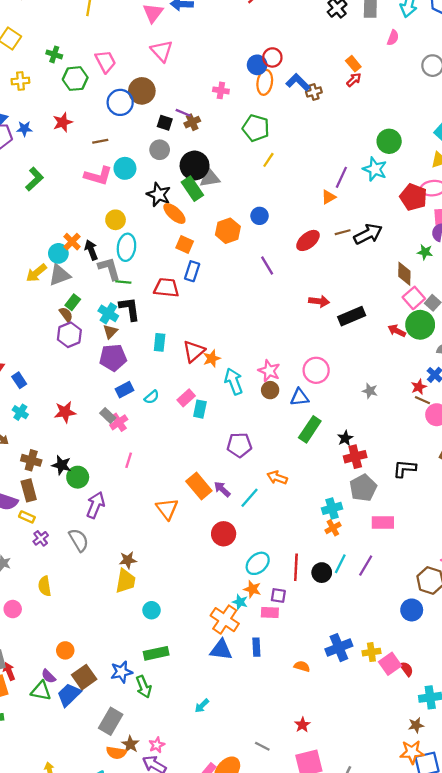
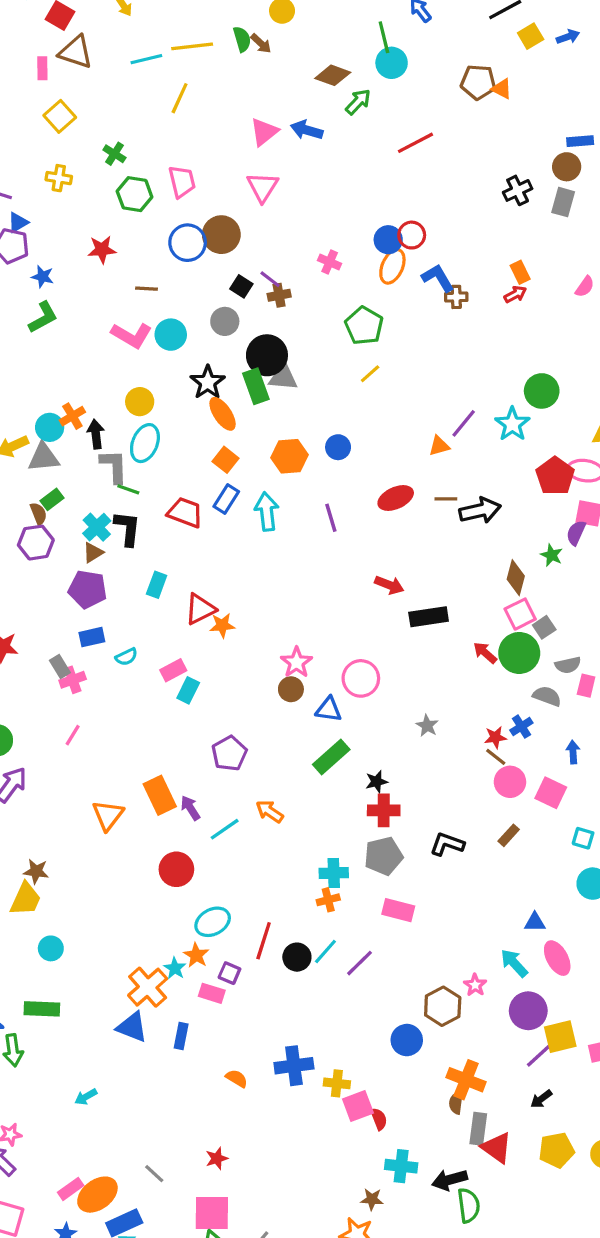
pink semicircle: (393, 38) -> (585, 287), moved
blue star: (24, 129) -> (43, 277), moved
cyan arrow: (234, 381) -> (267, 512), moved
purple pentagon: (239, 445) -> (229, 753), turned 30

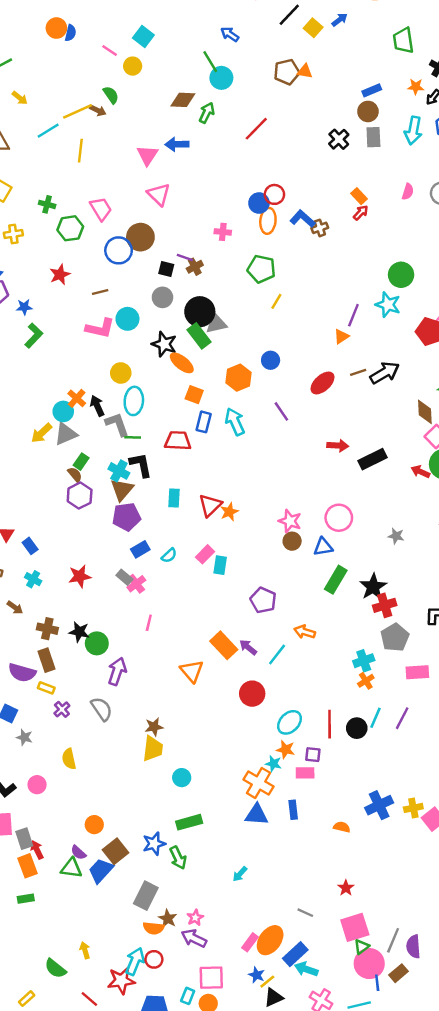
brown arrow: (261, 44) -> (98, 110), moved
brown triangle: (93, 553) -> (122, 490), size x1.5
black star: (377, 782) -> (373, 587), size x1.6

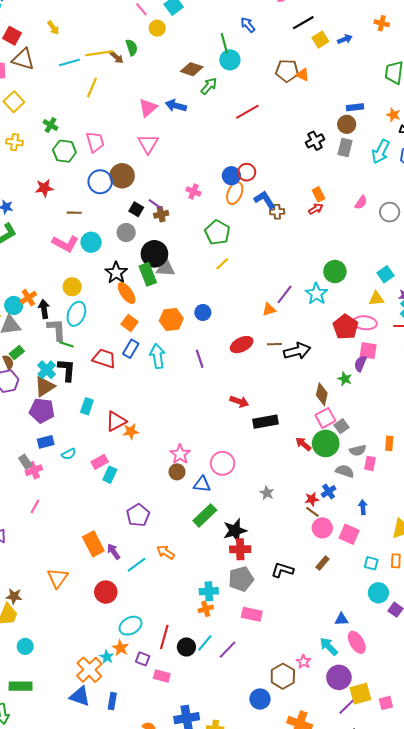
orange triangle: (192, 671) -> (58, 578), moved
pink rectangle: (305, 773) -> (162, 676), moved

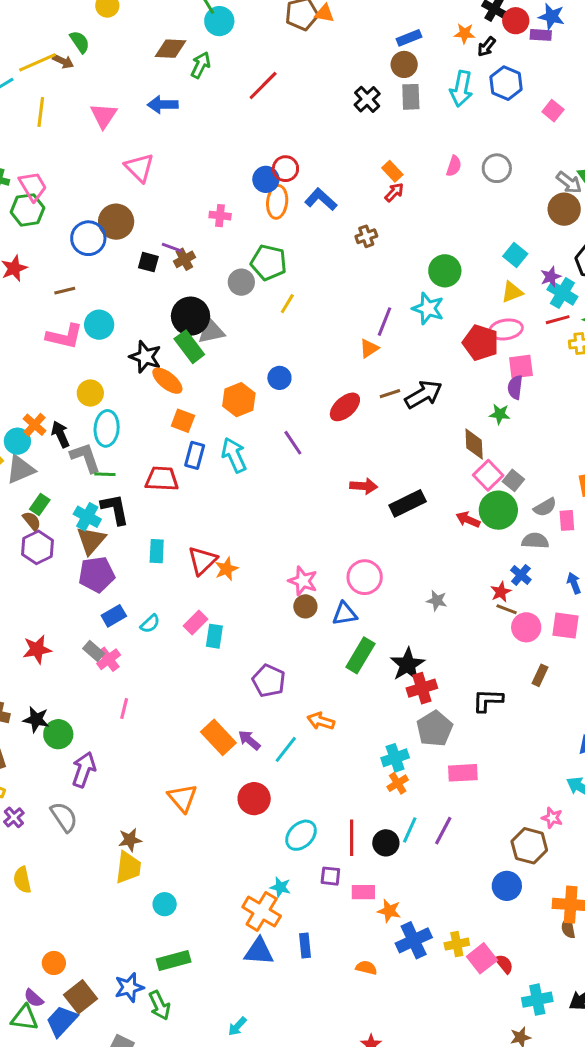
pink triangle: (148, 108) -> (104, 116), moved
pink trapezoid: (95, 142) -> (33, 186), moved
brown cross: (277, 212) -> (366, 236), moved
gray circle: (126, 233) -> (241, 282), moved
orange star: (121, 648) -> (389, 911), moved

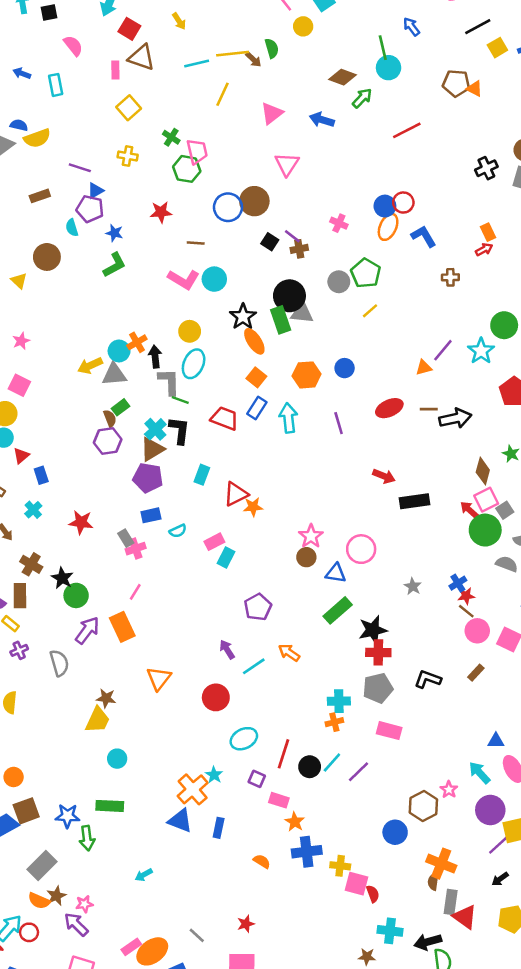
red arrow: (468, 520) -> (469, 510), moved
blue cross: (521, 575) -> (458, 583), moved
orange rectangle: (218, 737) -> (122, 627), moved
pink square: (482, 958) -> (357, 884), turned 35

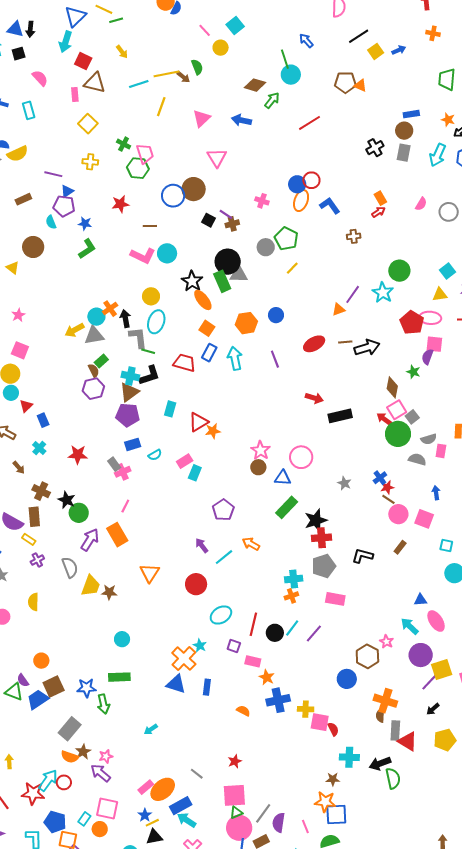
cyan cross: (155, 429) -> (130, 376), turned -30
black L-shape: (179, 430) -> (149, 375), turned 70
yellow trapezoid: (98, 720) -> (91, 586), moved

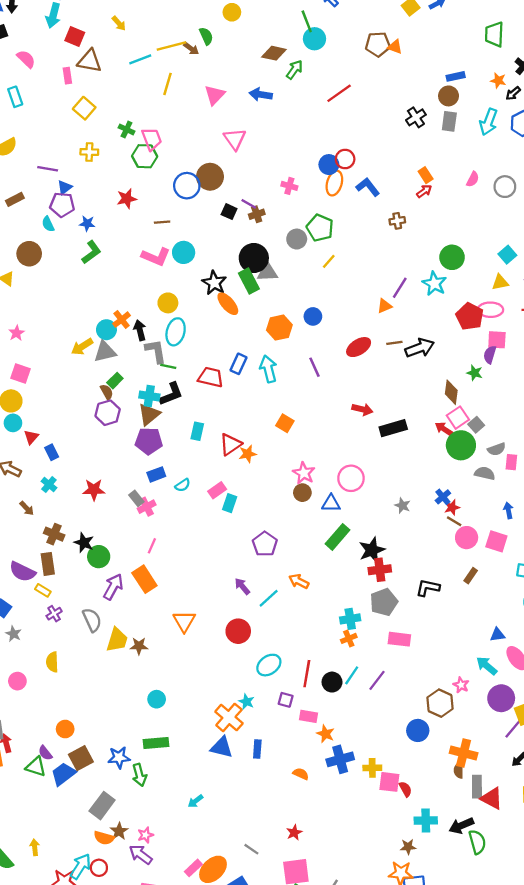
orange square: (207, 328) -> (285, 423), moved

